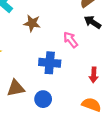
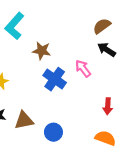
blue cross: (50, 63) -> (55, 79), moved, turned 30

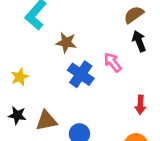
black arrow: (107, 50) -> (139, 41), turned 36

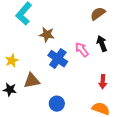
black arrow: (139, 41) -> (102, 44), moved
brown triangle: (46, 121) -> (32, 81), moved

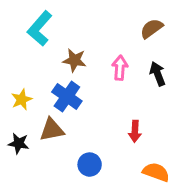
pink arrow: (82, 50) -> (120, 68), moved, turned 42
blue cross: (58, 59) -> (67, 96), moved
red arrow: (103, 82) -> (135, 131), moved

